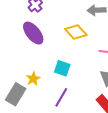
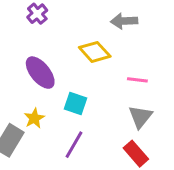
purple ellipse: (33, 33) -> (40, 73), moved

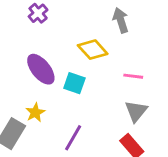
gray arrow: (124, 21) -> (121, 20), turned 75
cyan square: (76, 103) -> (74, 83), moved

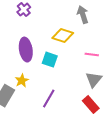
yellow diamond: (93, 50) -> (63, 36), turned -30
purple ellipse: (41, 69) -> (26, 50), turned 30

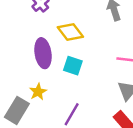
yellow diamond: (63, 36) -> (70, 32), moved, turned 35

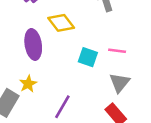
cyan square: (73, 66) -> (88, 57), moved

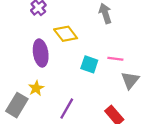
gray triangle: (120, 83) -> (130, 80), moved

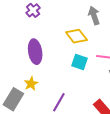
yellow diamond: (66, 34) -> (76, 36), moved

